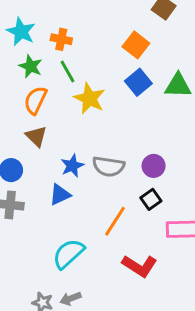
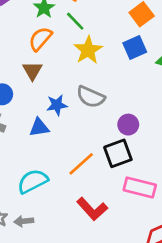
green line: (68, 71) -> (75, 21), turned -30
gray semicircle: (108, 166) -> (91, 97), moved
black square: (151, 199) -> (118, 153), size x1.5

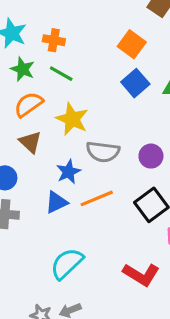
orange semicircle: (40, 39) -> (29, 104), turned 30
yellow star: (88, 50) -> (72, 119), moved
purple circle: (128, 125) -> (151, 156), moved
orange line: (81, 164) -> (97, 198), moved, turned 36

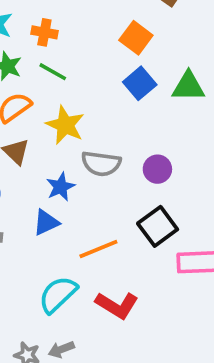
orange line: (97, 198) -> (98, 249), moved
red L-shape: (141, 274) -> (117, 305), moved

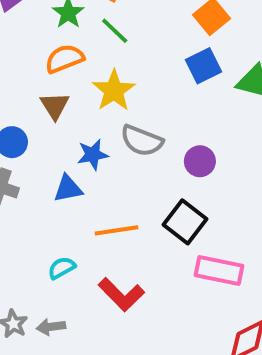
black square: (158, 226) -> (185, 222), turned -30
cyan semicircle: (58, 294) -> (62, 268), size x0.6

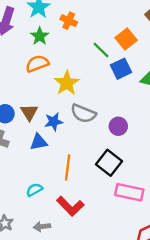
green line: (115, 31) -> (101, 50), moved
brown triangle: (55, 106) -> (29, 112), moved
orange line: (117, 230) -> (68, 167), turned -75
gray arrow: (51, 327) -> (42, 227), moved

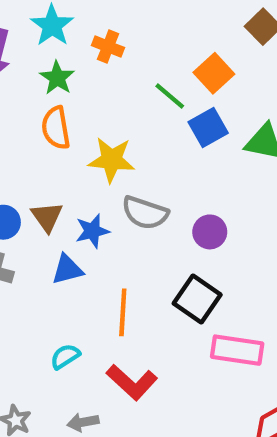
orange semicircle: (37, 64) -> (56, 128), turned -75
yellow star: (67, 83) -> (112, 160), turned -30

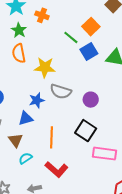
brown triangle: (47, 217) -> (16, 140), moved

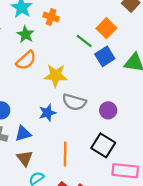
orange semicircle: (19, 53) -> (26, 60), turned -120
blue triangle: (26, 118) -> (23, 134), moved

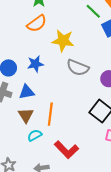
blue star: (47, 113) -> (35, 64), moved
orange line: (65, 154) -> (50, 114), moved

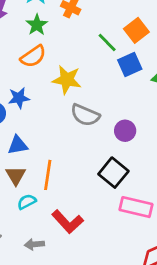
blue star: (35, 64) -> (19, 98), moved

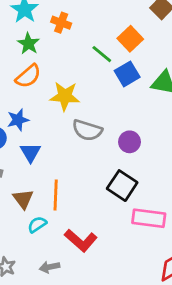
blue triangle: (18, 145) -> (31, 152), moved, turned -45

